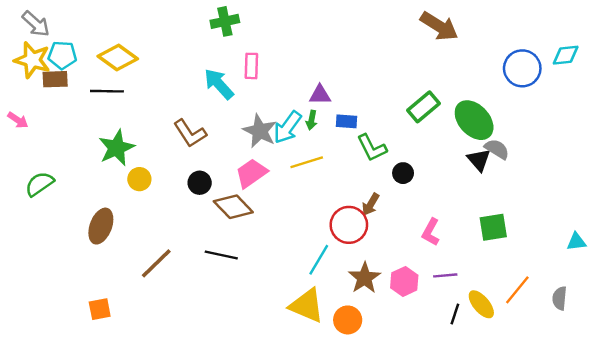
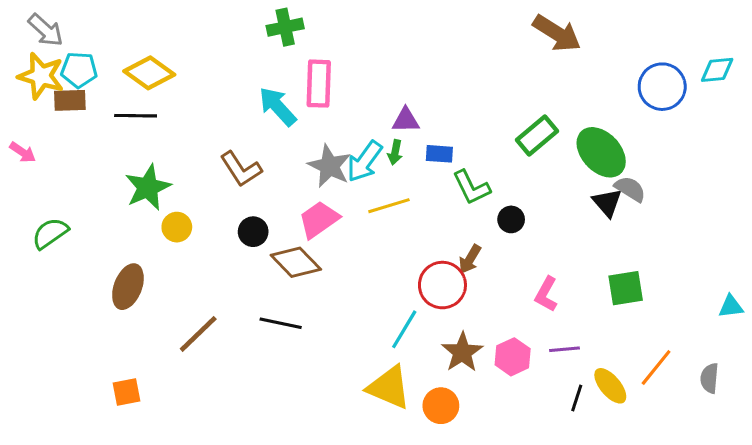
pink rectangle: (251, 66) -> (319, 84), size x1.4

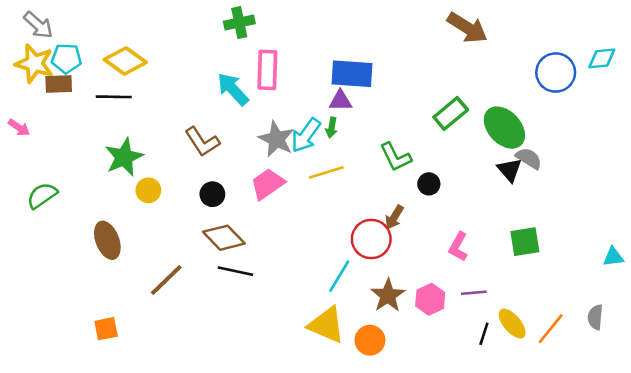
blue rectangle: (439, 154) -> (352, 74), moved, size x1.8
brown diamond: (296, 262) -> (224, 238), moved
brown ellipse: (128, 287) -> (107, 240), turned -42
orange line: (656, 368) -> (551, 329), moved

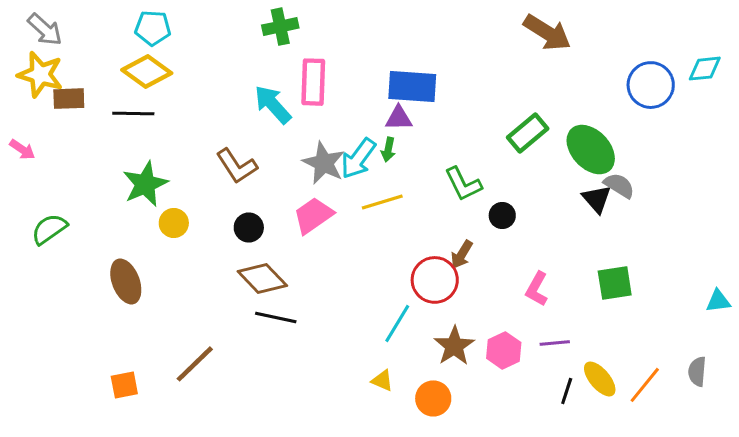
cyan pentagon: (66, 58) -> (153, 28), moved
brown line: (166, 280) -> (195, 364), moved
yellow triangle: (326, 325) -> (382, 380), size x0.5

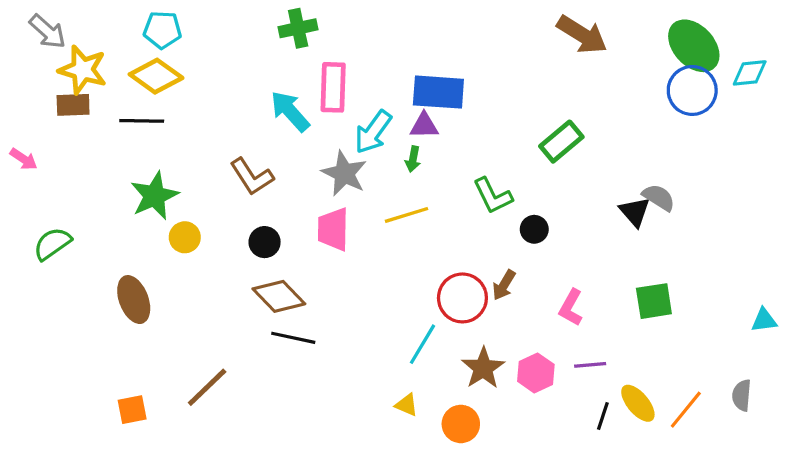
yellow star: (40, 75) -> (83, 70), moved
green ellipse: (591, 150) -> (694, 46), moved
cyan arrow: (358, 159) -> (373, 132), moved
pink trapezoid: (313, 216) -> (333, 229), turned -54
brown arrow: (462, 254) -> (504, 285), moved

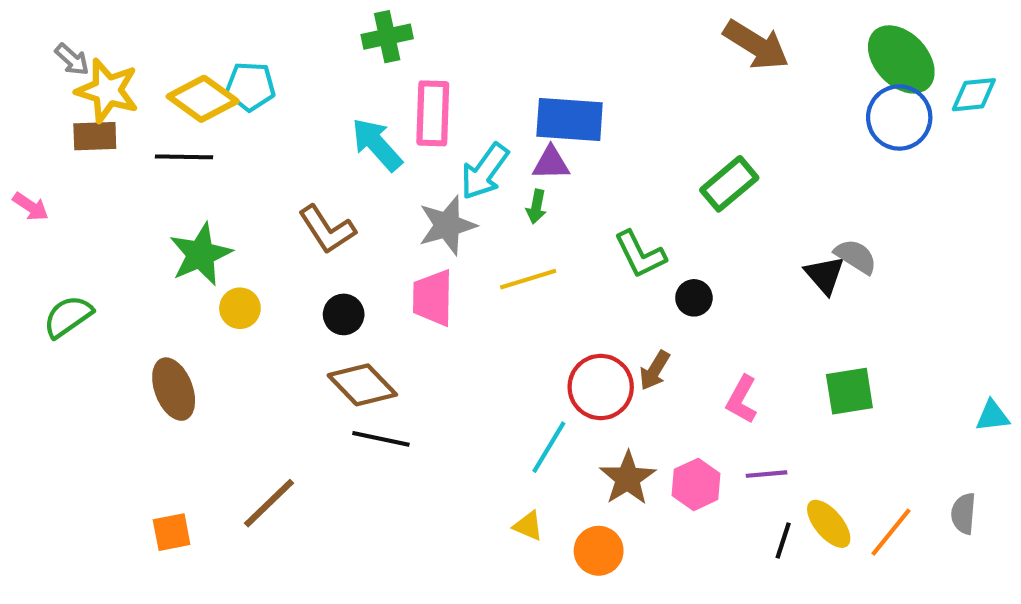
cyan pentagon: (162, 30) -> (250, 86), moved
gray arrow: (48, 31) -> (72, 59), moved, size x0.7
gray star: (344, 173) -> (447, 225), turned 30

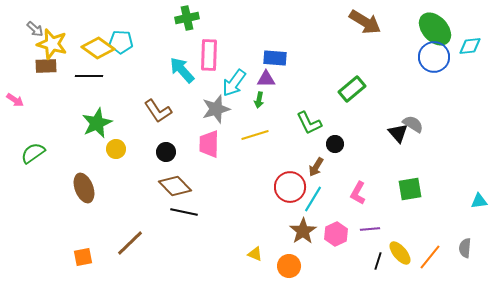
blue rectangle: (570, 120) -> (275, 58), size x0.7
brown arrow: (655, 370) -> (316, 167), moved
cyan line: (549, 447) -> (313, 199), moved

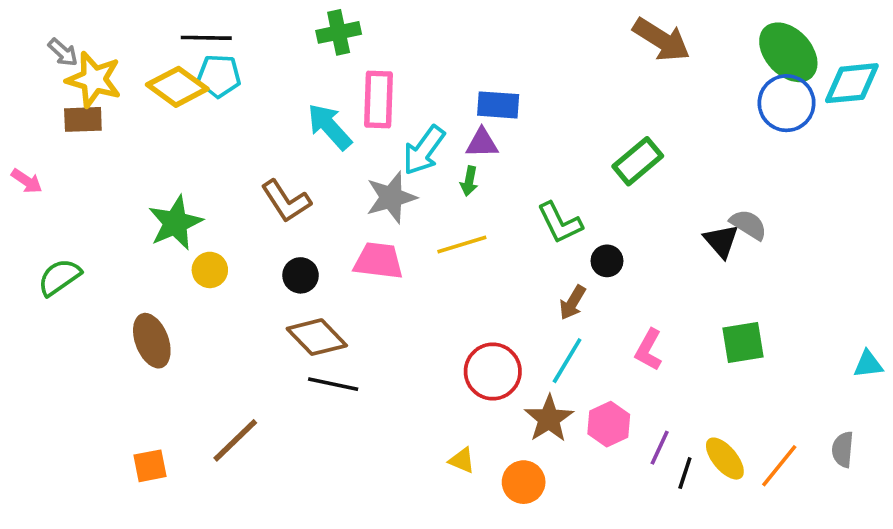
cyan diamond: (470, 46) -> (852, 83), size x1.4
black line: (89, 76) -> (206, 38), moved
pink trapezoid: (209, 144) -> (378, 261), turned 96
red circle: (290, 187) -> (493, 371), moved
purple line: (370, 229) -> (660, 448), moved, turned -60

